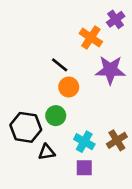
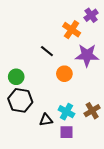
orange circle: (69, 87) -> (64, 74), moved
green circle: (56, 116) -> (16, 77), moved
black triangle: (47, 152) -> (46, 120), moved

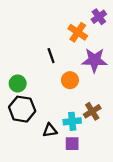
black line: (47, 51) -> (51, 56), turned 32
brown cross: (92, 111) -> (92, 111), moved
cyan cross: (66, 112) -> (72, 121), turned -35

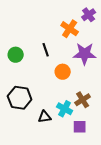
green circle: (18, 83) -> (16, 55), moved
cyan cross: (72, 121) -> (65, 109), turned 35
purple square: (72, 144) -> (80, 127), moved

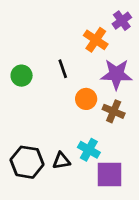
black hexagon: (20, 98) -> (27, 162), moved
brown cross: (83, 100) -> (114, 111), moved, turned -35
purple square: (80, 127) -> (109, 175), size x1.5

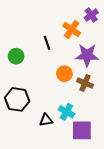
black line: (63, 69) -> (47, 43), moved
black hexagon: (27, 162) -> (17, 99), moved

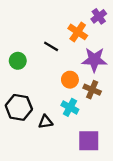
black line: (47, 43) -> (51, 46), turned -40
cyan cross: (67, 112) -> (70, 107), moved
black triangle: (46, 120) -> (46, 122), moved

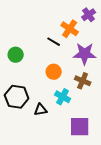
black line: (51, 46) -> (54, 42), moved
orange circle: (70, 80) -> (54, 72), moved

